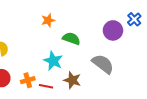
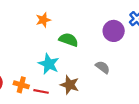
gray semicircle: (103, 64) -> (103, 67), size x0.6
orange cross: (28, 80) -> (21, 85), turned 32

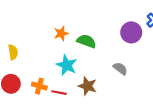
orange star: (43, 20) -> (61, 33), moved

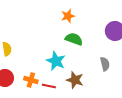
orange star: (61, 33) -> (68, 16), moved
gray semicircle: (120, 68) -> (105, 64), turned 40

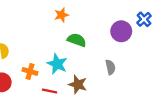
orange star: (68, 16) -> (61, 15), moved
orange cross: (31, 80) -> (30, 71), moved

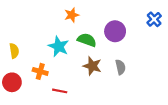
purple circle: (121, 31) -> (115, 31), moved
cyan star: (57, 64) -> (59, 46), moved
brown star: (78, 84) -> (92, 66), moved

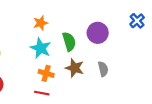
orange star: (72, 15) -> (41, 23), moved
green semicircle: (87, 40) -> (69, 42), turned 54
orange cross: (40, 71) -> (46, 73), moved

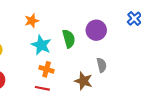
orange star: (41, 23) -> (32, 21), moved
brown star: (75, 68) -> (84, 81), moved

